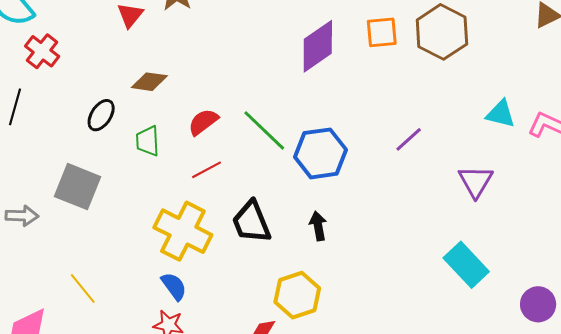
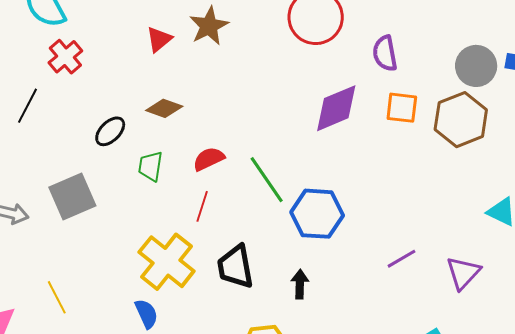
purple line: (409, 139) -> (401, 259), moved
red line: (207, 170) -> (202, 206), turned -56
gray square: (77, 187) -> (72, 196), turned 33

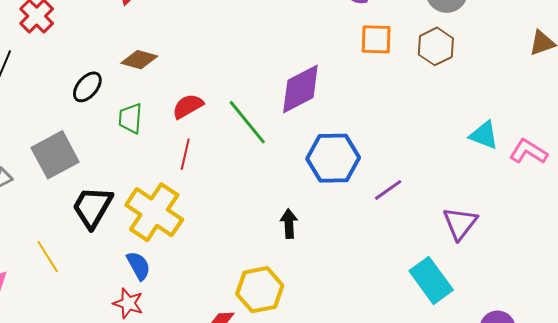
purple diamond: (336, 108) -> (300, 89), moved
brown hexagon: (461, 120) -> (436, 46), size x0.7
blue hexagon: (317, 214) -> (333, 158), moved
black trapezoid: (235, 267) -> (92, 207), moved, turned 45
purple triangle: (463, 273) -> (460, 223), moved

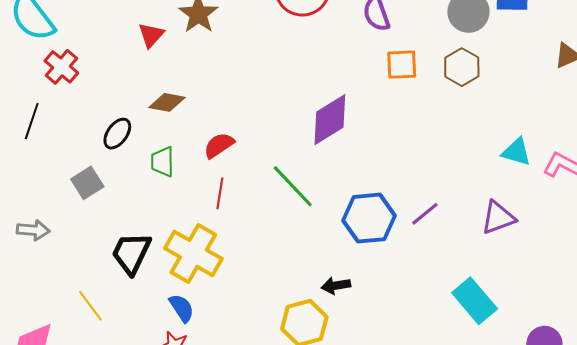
green line: (247, 122) -> (293, 186), moved
gray square: (55, 155) -> (87, 183), moved, size x0.7
blue hexagon: (333, 158) -> (369, 218), moved
purple triangle: (460, 223) -> (498, 218), moved, turned 36
black arrow: (289, 224) -> (336, 286), moved, turned -92

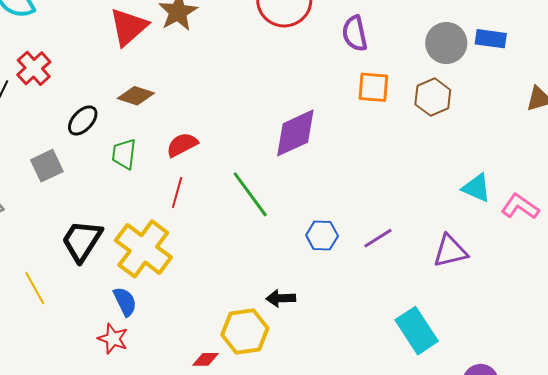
red triangle: (151, 35) -> (129, 27), size x1.5
red cross: (61, 67) -> (34, 68), moved
blue hexagon: (369, 218) -> (322, 235), size x0.6

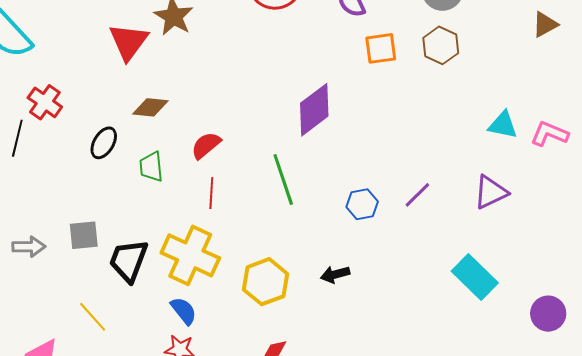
gray square: (47, 166) -> (84, 235), moved, turned 32
green line: (250, 194) -> (283, 179), turned 30
yellow hexagon: (245, 331) -> (265, 282), moved

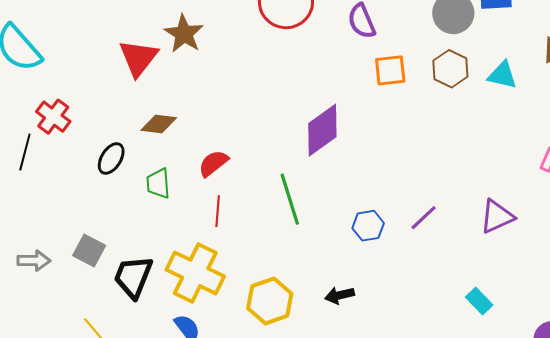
cyan triangle: (503, 125) -> (502, 75), moved
gray square: (84, 235) -> (89, 250), turned 32
cyan rectangle: (475, 277) -> (479, 301), size x0.6

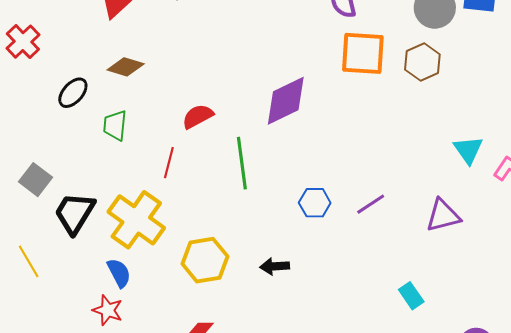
orange square: (390, 70) -> (363, 53), size x1.4
cyan triangle: (502, 75) -> (468, 150), moved, turned 32
red semicircle: (213, 163) -> (198, 116), moved

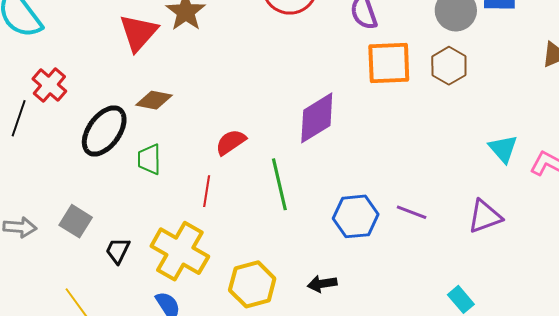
black ellipse: (73, 93) -> (104, 131), size x1.6
blue hexagon: (315, 203) -> (356, 216), size x1.4
purple line: (371, 204) -> (412, 212), turned 60
black trapezoid: (75, 213) -> (118, 251), size x0.6

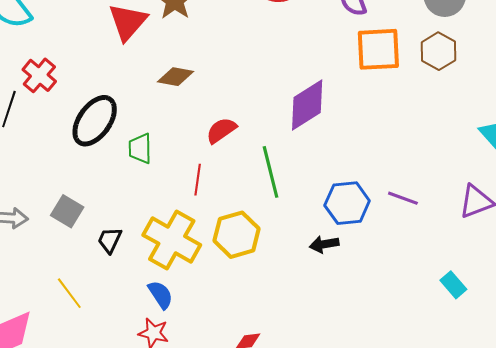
brown diamond: (154, 100) -> (175, 77), moved
yellow hexagon: (252, 284) -> (237, 235), moved
black arrow: (322, 284) -> (324, 244), moved

